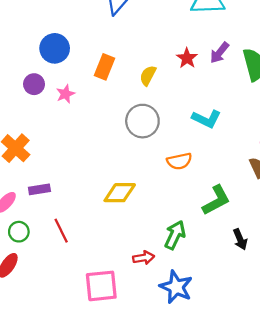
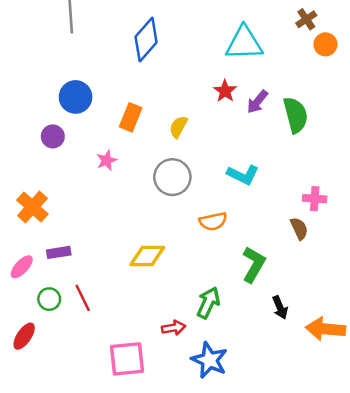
red star: (187, 58) -> (225, 91), moved
pink star: (65, 94) -> (107, 160), moved
green L-shape: (216, 200) -> (254, 264), turned -32
green circle: (19, 232) -> (49, 299), moved

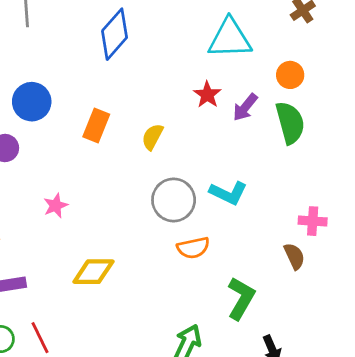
orange circle: (325, 44) -> (290, 75), moved
pink star: (107, 160) -> (56, 206), moved
gray circle: (172, 177) -> (174, 200), moved
yellow diamond: (147, 256) -> (93, 272), moved

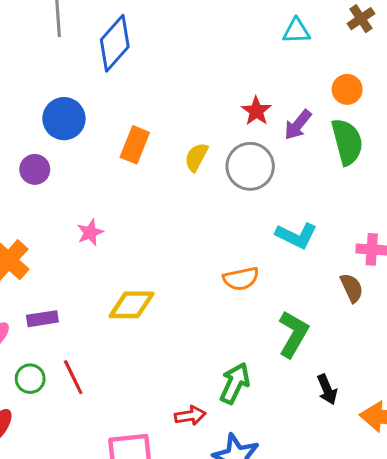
blue diamond: (115, 34) -> (115, 43), moved
cyan triangle: (230, 38) -> (296, 31), moved, size x0.6
cyan L-shape: (228, 193) -> (296, 236), moved
gray circle: (174, 200) -> (250, 166), moved

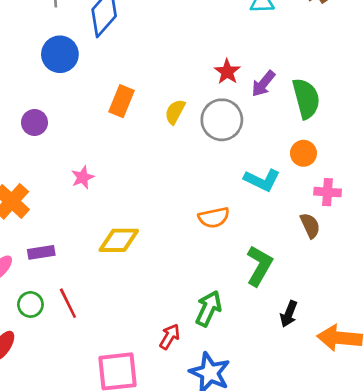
orange circle: (347, 89) -> (303, 153), moved
blue circle: (64, 119) -> (60, 54), moved
black arrow: (327, 389) -> (289, 314), turned 45
red arrow: (190, 416) -> (170, 337), turned -50

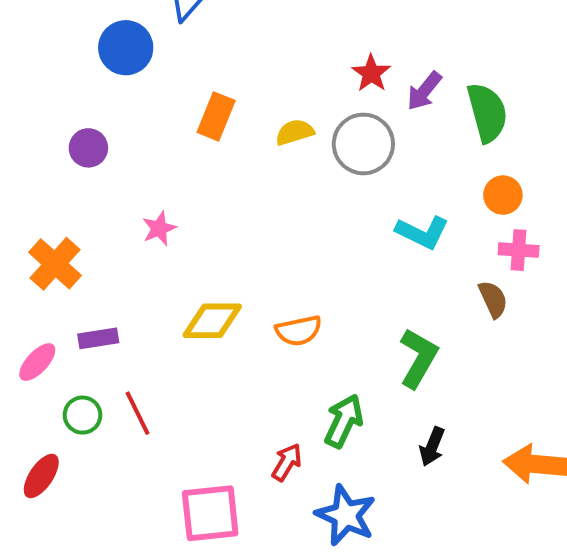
yellow semicircle: (175, 112) -> (295, 132), turned 45
orange circle: (303, 153) -> (503, 195), moved
orange semicircle: (214, 218) -> (299, 331), moved
black arrow: (289, 314) -> (432, 446), moved

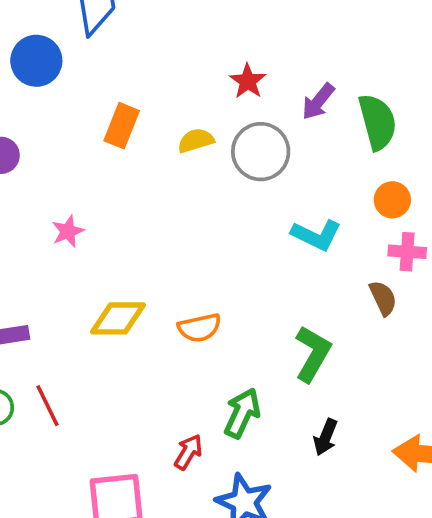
red star: (371, 73) -> (248, 81), moved

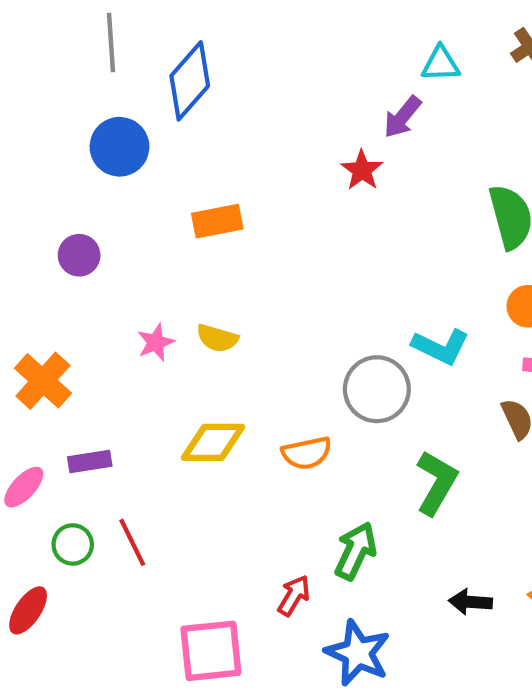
purple arrow: (318, 102) -> (402, 117), moved
orange rectangle: (122, 126) -> (217, 221), turned 57
yellow semicircle: (196, 140) -> (217, 338), moved, turned -147
gray circle: (261, 152) -> (377, 389), moved
black arrow: (326, 437) -> (470, 602), moved, turned 72

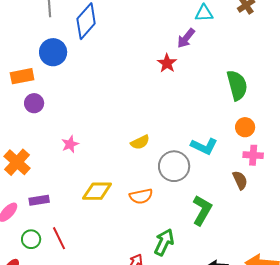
orange rectangle: (217, 221) -> (22, 76), moved
yellow semicircle: (217, 338) -> (140, 142), moved, turned -42

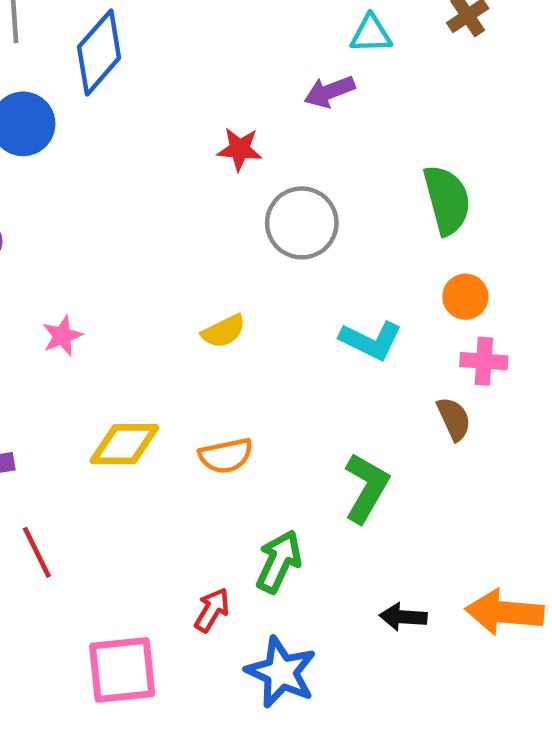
purple arrow: (186, 38) -> (329, 92), turned 30
red star: (167, 63) -> (240, 149), moved, turned -30
gray circle: (174, 166) -> (302, 223), moved

